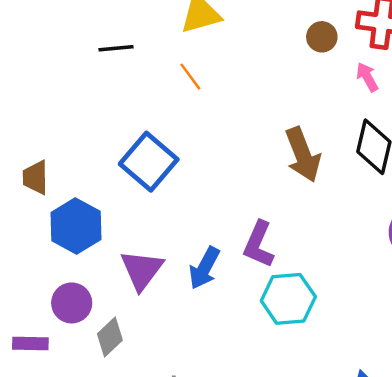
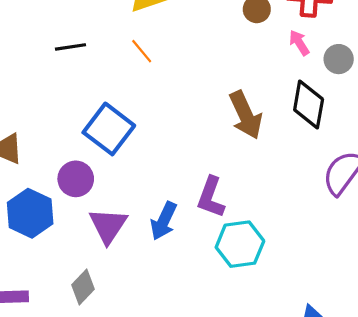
black line: (116, 48) -> (71, 47), moved
blue hexagon: (76, 226) -> (30, 213), moved
purple circle: (72, 303) -> (76, 179), moved

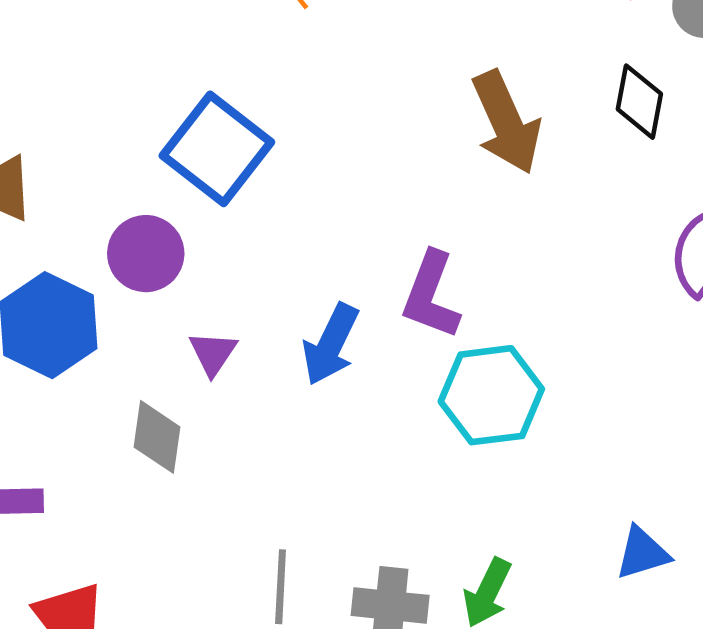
black diamond: (309, 104) -> (639, 102), size x0.7
purple triangle: (108, 226) -> (213, 353), size x0.6
gray diamond: (83, 287) -> (157, 437), moved, turned -36

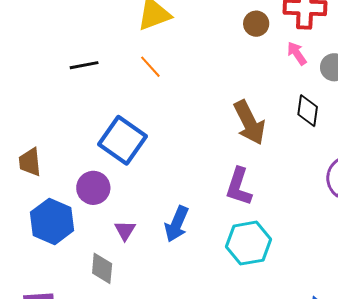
purple L-shape: (431, 295) -> (239, 187), moved

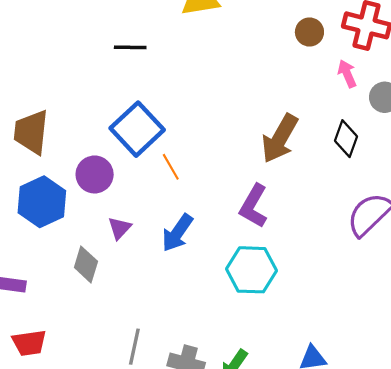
black line: (84, 65) -> (130, 47), moved
orange line: (150, 67) -> (171, 167), moved
brown arrow: (249, 123) -> (280, 138), turned 45
brown trapezoid: (30, 162) -> (31, 132), size x1.4

